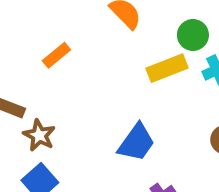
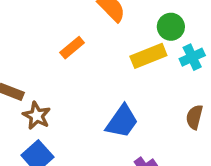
orange rectangle: (56, 55) -> (72, 48), moved

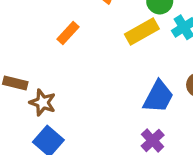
blue trapezoid: (122, 121) -> (158, 97), moved

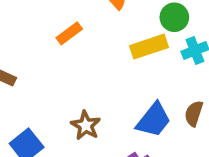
brown star: (43, 102) -> (86, 125), moved

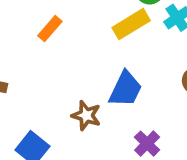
blue trapezoid: (154, 120) -> (125, 89), moved

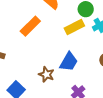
orange rectangle: (50, 29) -> (30, 26), size x1.5

